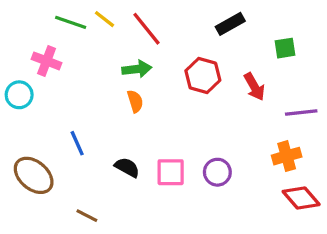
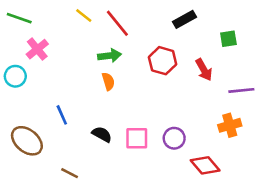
green line: (71, 22) -> (19, 18), moved
pink cross: (47, 61) -> (37, 49), turned 30
red diamond: (301, 198) -> (205, 165), moved

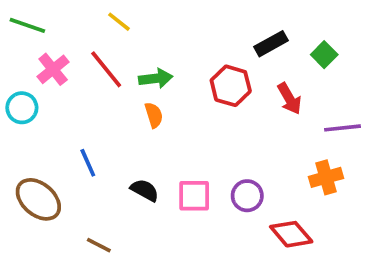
black rectangle: (185, 19) -> (271, 44), moved
red line: (117, 23) -> (106, 69), moved
green square: (228, 39) -> (324, 55), turned -36

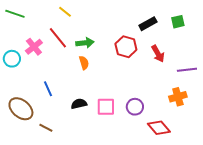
green square: (324, 55) -> (178, 22), moved, turned 32
pink cross: (53, 69) -> (34, 47), moved
black semicircle: (145, 190) -> (79, 104), turned -42
brown line: (99, 245) -> (46, 128), moved

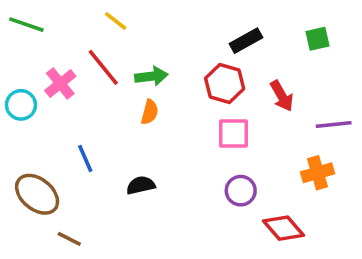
black rectangle: (148, 24) -> (246, 41), moved
orange semicircle: (84, 63) -> (150, 112), turned 32
pink square: (106, 107) -> (234, 133), moved
brown line: (46, 128) -> (69, 239), moved

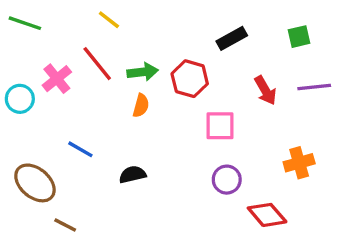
red hexagon: (225, 83) -> (190, 79), moved
purple line: (334, 125) -> (314, 87), moved
blue line: (85, 158) -> (80, 149), turned -36

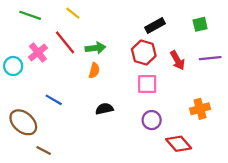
green line: (25, 23) -> (30, 15), moved
red hexagon: (190, 79) -> (144, 52), moved
black semicircle: (133, 175) -> (104, 109), moved

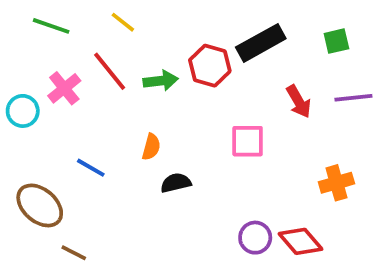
black rectangle: (155, 25) -> (261, 43), size x1.4
red hexagon: (144, 52) -> (210, 66), moved
orange semicircle: (94, 70) -> (151, 147), moved
purple circle: (152, 120) -> (255, 238), moved

